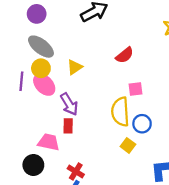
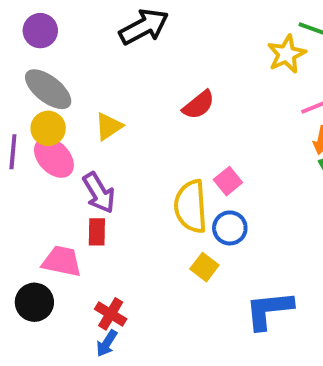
pink square: (136, 89) -> (228, 181), moved, turned -32

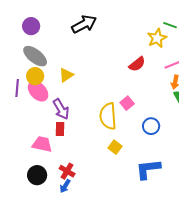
red semicircle: (199, 105) -> (137, 64), moved
blue circle: (230, 228) -> (151, 126), moved
black circle: (34, 302) -> (37, 175), moved

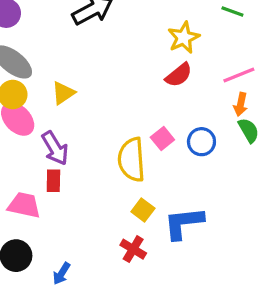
yellow star: (157, 38) -> (184, 38), moved
blue circle: (151, 126) -> (201, 142), moved
blue L-shape: (148, 169) -> (184, 223), moved
red cross: (67, 171) -> (133, 249), moved

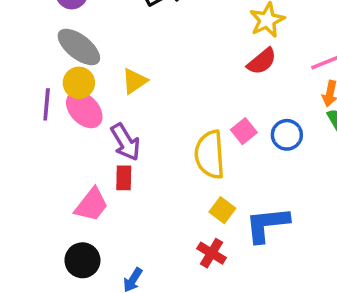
pink trapezoid: (24, 205) -> (91, 205), turned 116

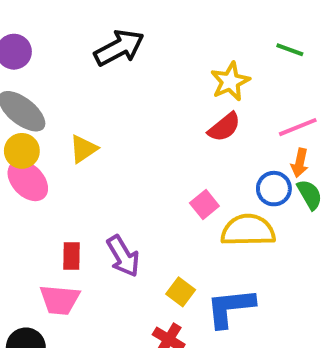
blue circle: (287, 135) -> (274, 189), moved
purple arrow: (125, 142) -> (123, 256), moved
yellow semicircle: (210, 155) -> (248, 230), moved, turned 93
pink trapezoid: (91, 205) -> (60, 300), moved, turned 57

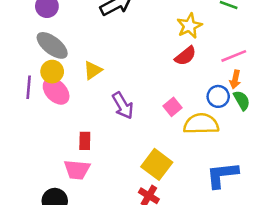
purple arrow: (123, 256) -> (123, 106), moved
yellow square: (181, 292) -> (157, 164), size x1.6
blue L-shape: (230, 308) -> (222, 175), moved

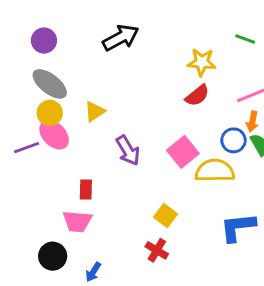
yellow star: (189, 26) -> (202, 62), turned 30
purple line: (29, 87) -> (27, 148), moved, turned 65
pink square: (172, 107) -> (183, 152), size x1.5
yellow square: (157, 164) -> (165, 216), size x0.7

